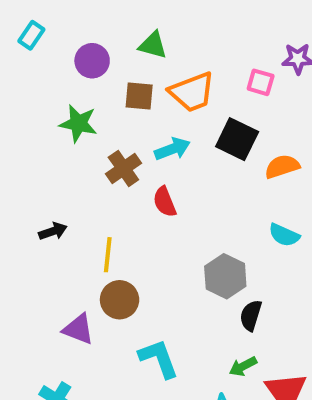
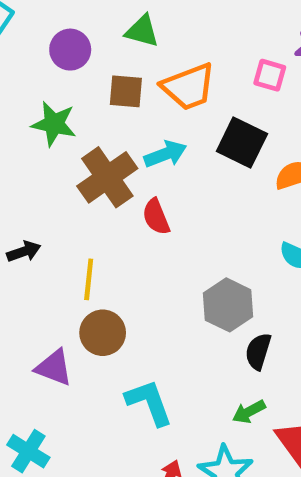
brown cross: (123, 168) -> (107, 177), size x1.4

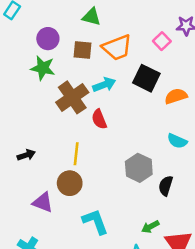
purple circle: (70, 50) -> (48, 39), moved
pink square: (270, 75) -> (162, 41), turned 30
black arrow: (24, 252) -> (26, 155), moved
yellow line: (89, 279) -> (76, 154), moved
black semicircle: (258, 351) -> (166, 186), moved

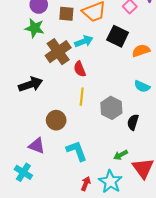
yellow line: (76, 154) -> (82, 97), moved
black arrow: (26, 155) -> (31, 84), moved, size x1.6
purple triangle: (43, 202) -> (37, 146), moved

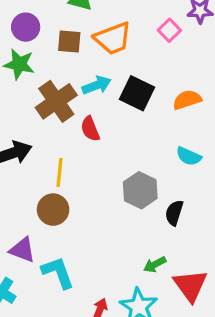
black square: (118, 36) -> (137, 93), moved
yellow line: (82, 97) -> (60, 172), moved
cyan L-shape: (77, 151) -> (58, 273), moved

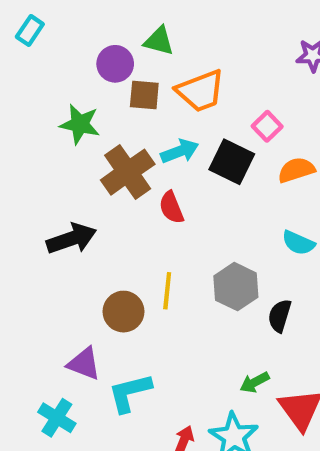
purple circle: (26, 27) -> (115, 64), moved
pink square: (169, 30) -> (267, 126), moved
yellow line: (60, 172) -> (167, 291), moved
cyan L-shape: (58, 273) -> (130, 393), turned -84

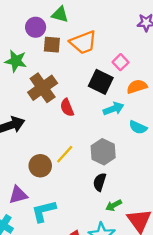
cyan arrow: (180, 151) -> (114, 109), moved
yellow line: (167, 291) -> (65, 154), turned 36
black semicircle: (280, 316) -> (100, 182), moved
purple triangle: (84, 364) -> (18, 195), turned -36

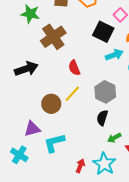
red semicircle: (67, 108) -> (74, 68), moved

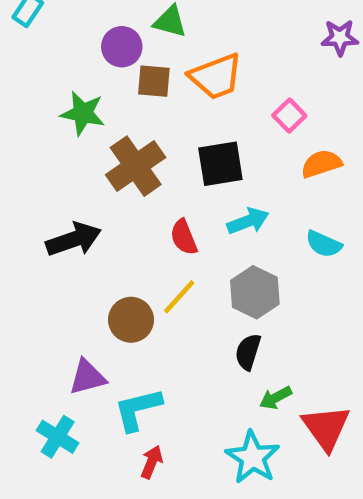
black square: (103, 32) -> (220, 164), moved, turned -35
cyan arrow: (114, 55) -> (248, 221), moved
red arrow: (80, 166) -> (152, 462), moved

